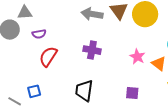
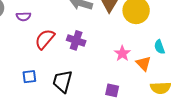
red semicircle: (48, 56) -> (45, 39), moved
blue square: (34, 91) -> (29, 77), moved

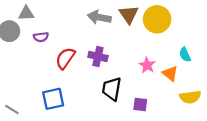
blue square: (29, 77) -> (53, 99), size x1.5
black trapezoid: (62, 81) -> (112, 89), moved

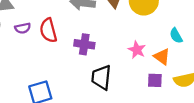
red semicircle: (65, 58) -> (48, 30), moved, turned -45
purple square: (140, 105) -> (155, 80), moved

